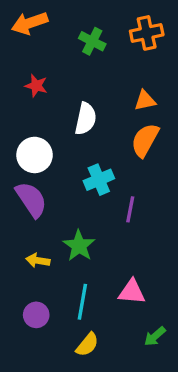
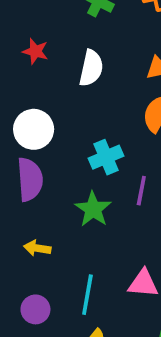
white semicircle: (86, 119) -> (91, 68), moved
purple semicircle: (31, 199) -> (30, 179), turned 30
green star: (79, 246) -> (93, 209), moved

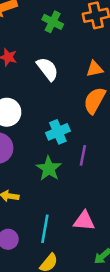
white semicircle: (91, 68) -> (47, 69), turned -50

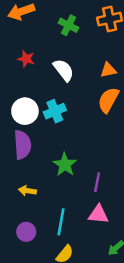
cyan cross: (58, 132) -> (55, 111), moved
purple line: (83, 155) -> (97, 182), moved

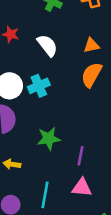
green star: (65, 165) -> (49, 139), turned 30

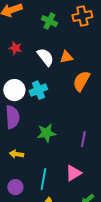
orange triangle: (92, 45) -> (66, 57), moved
purple line: (80, 156) -> (83, 139), moved
pink triangle: (82, 188) -> (73, 173), turned -36

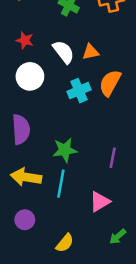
white circle: (14, 90) -> (30, 76), moved
cyan cross: (38, 90) -> (79, 91), moved
yellow arrow: (16, 154) -> (26, 177), size x1.6
cyan line: (43, 179) -> (61, 184), moved

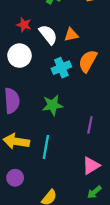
red star: (25, 40) -> (24, 25), moved
green star: (65, 150) -> (53, 105), moved
pink triangle: (100, 202) -> (91, 166), moved

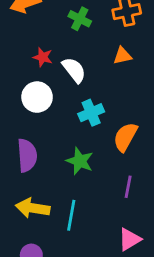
orange triangle: (71, 35) -> (122, 56), moved
orange semicircle: (88, 61) -> (125, 137), moved
green star: (53, 105) -> (80, 161), turned 30

